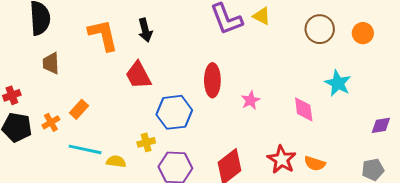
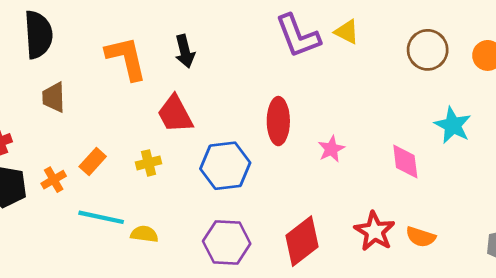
yellow cross: (146, 142) -> (149, 163), moved

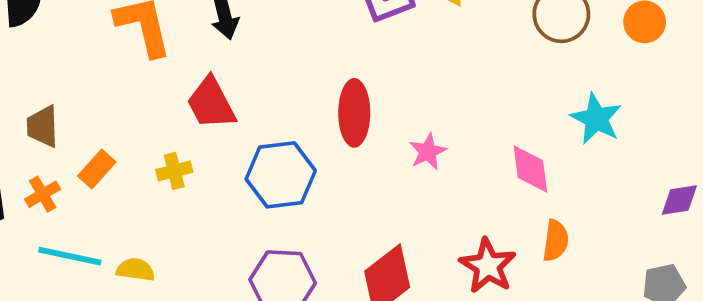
brown trapezoid: (54, 97) -> (43, 126), moved
cyan line: (101, 217) -> (70, 256), moved
yellow semicircle: (144, 234) -> (136, 270), moved
orange semicircle: (421, 237) -> (556, 241), moved, turned -100

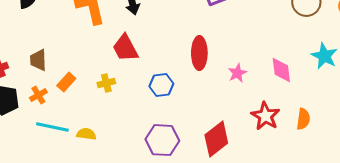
pink diamond: (530, 169) -> (281, 70), moved
blue hexagon: (281, 175) -> (161, 85), size x0.7
red star: (488, 266) -> (265, 116), moved

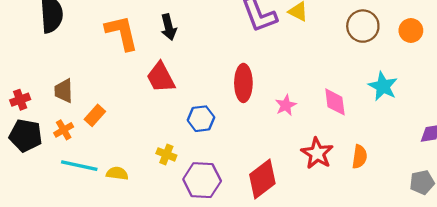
yellow cross: (106, 83) -> (166, 154), moved, turned 36

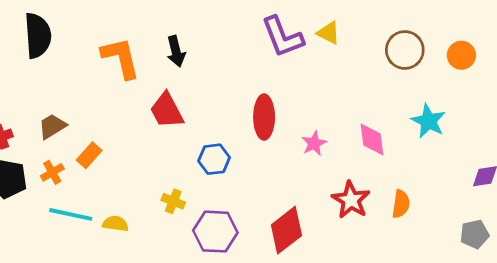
brown trapezoid: (64, 91) -> (52, 126), turned 60

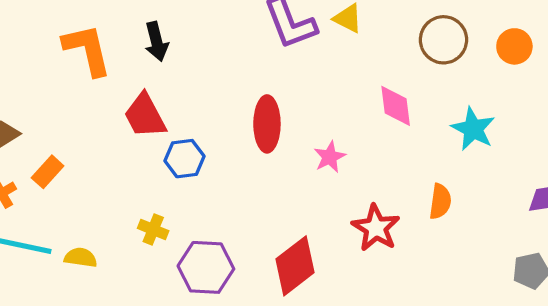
pink diamond: (372, 139) -> (396, 106), moved
blue hexagon: (214, 159) -> (185, 159), moved
orange semicircle: (401, 204) -> (440, 201), moved

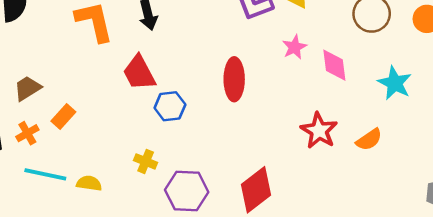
pink star: (330, 157) -> (295, 47), moved
orange semicircle: (440, 201) -> (369, 140), turned 48
red star: (376, 228) -> (319, 131), moved

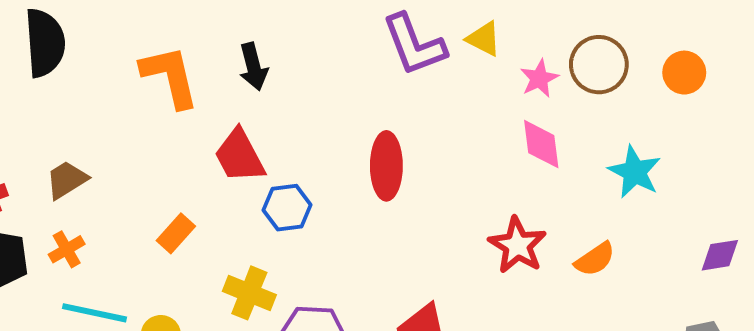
pink star: (295, 47) -> (539, 79), moved
orange rectangle: (63, 117) -> (176, 233), moved
yellow cross: (146, 161) -> (249, 293), size x1.4

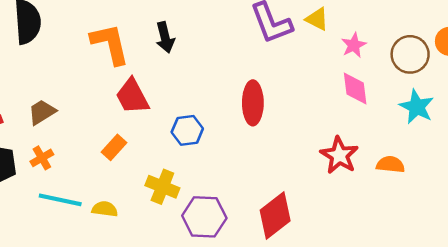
brown circle: (599, 65) -> (410, 54), moved
red trapezoid: (239, 156) -> (132, 96), moved
orange semicircle: (595, 259) -> (390, 164), turned -140

